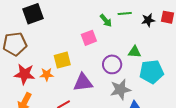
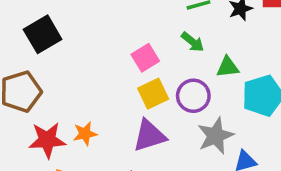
green arrow: (106, 21) -> (193, 42), moved
yellow square: (62, 60) -> (153, 94), moved

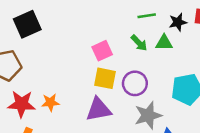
green triangle: (228, 67) -> (164, 43), moved
yellow square: (153, 94) -> (105, 78), turned 30

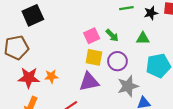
green arrow: (139, 43) -> (112, 35), moved
green triangle: (164, 43) -> (143, 38), moved

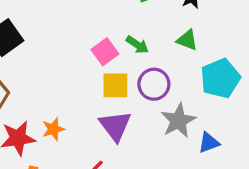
green triangle: (143, 38) -> (187, 40), turned 32
purple triangle: (89, 82) -> (115, 126), turned -45

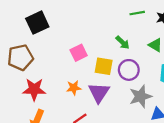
pink square: (105, 52) -> (79, 53), moved
orange star: (53, 129) -> (74, 88), moved

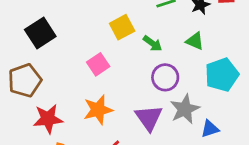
yellow square: (104, 66) -> (122, 27), moved, turned -30
orange star: (74, 88) -> (98, 110), size x1.5
purple triangle: (99, 93) -> (149, 118), moved

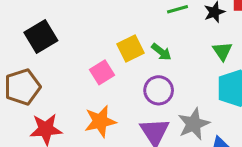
yellow square: (122, 27) -> (130, 48), moved
green triangle: (195, 41) -> (222, 51), moved, turned 30
purple circle: (165, 77) -> (159, 90), moved

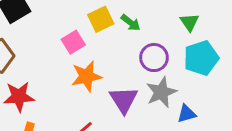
purple circle: (159, 90) -> (154, 58), moved
orange star: (100, 121) -> (86, 76), moved

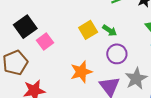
pink square: (73, 42) -> (45, 42), moved
purple circle: (154, 58) -> (117, 54), moved

